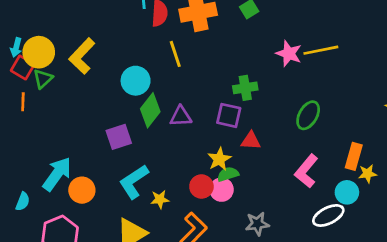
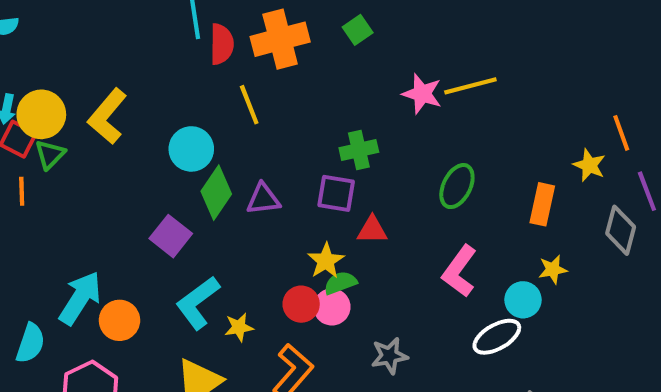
purple square: (119, 137) -> (171, 236), turned -30
orange rectangle: (354, 156) -> (542, 204), moved
cyan semicircle: (23, 202) -> (30, 343), size x1.4

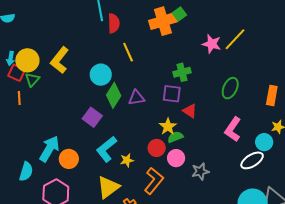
orange cross: (280, 39) -> (163, 21), moved
yellow line: (470, 86) -> (235, 39), turned -30
red triangle: (372, 230) -> (190, 111), turned 35
pink circle: (332, 307) -> (176, 158), moved

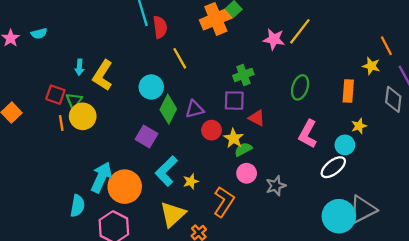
cyan arrow: (11, 58) -> (79, 67), moved
yellow circle: (27, 60) -> (83, 116), moved
red circle: (157, 148) -> (211, 130), moved
orange circle: (69, 159) -> (125, 187), size x1.5

